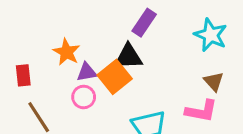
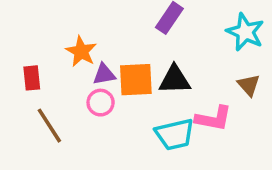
black triangle: (129, 57) -> (175, 80), moved
orange square: (115, 77) -> (136, 80), turned 36
pink L-shape: (201, 111) -> (213, 118), moved

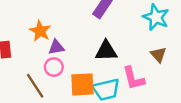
orange square: (136, 80) -> (82, 84), moved
pink L-shape: (213, 118) -> (134, 78), turned 65
brown line: (49, 126) -> (35, 86), moved

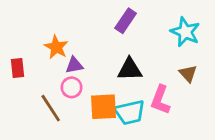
pink L-shape: (134, 78) -> (160, 100), turned 35

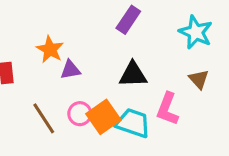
pink circle: (72, 87) -> (80, 114), moved
orange square: (103, 107) -> (103, 117), turned -32
cyan trapezoid: (130, 112) -> (133, 123), turned -148

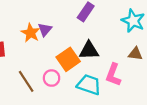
purple triangle: (70, 70) -> (45, 30), moved, turned -40
brown triangle: (199, 79) -> (135, 54), turned -40
orange square: (103, 117) -> (68, 59), moved

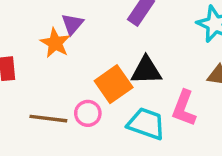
purple triangle: (45, 30) -> (72, 24), moved
brown line: (26, 81) -> (48, 119), turned -50

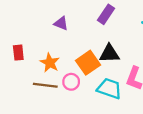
purple triangle: (72, 24) -> (61, 23), turned -48
orange star: (55, 43) -> (50, 63), moved

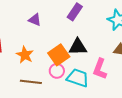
pink circle: (71, 82) -> (57, 71), moved
brown line: (45, 85) -> (31, 82), moved

